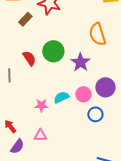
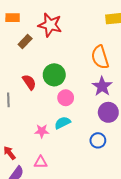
purple star: (80, 62) -> (102, 86), moved
pink circle: (83, 94) -> (66, 98), moved

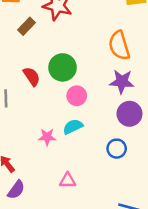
purple star: (102, 86) -> (122, 82), turned -30
pink triangle: (41, 162) -> (68, 181), moved

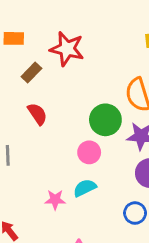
green circle: (63, 67) -> (105, 120), moved
red semicircle: (32, 76) -> (37, 114), moved

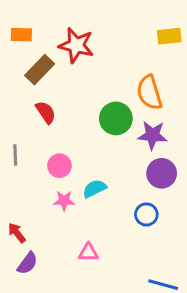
brown rectangle: (31, 72) -> (40, 70), size x1.4
pink circle: (89, 152) -> (59, 166), moved

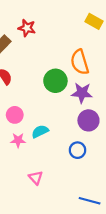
yellow rectangle: (169, 36) -> (94, 21), turned 35
red star: (76, 45) -> (27, 28), size x0.7
pink triangle: (88, 253) -> (36, 178), turned 48

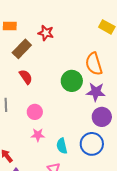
cyan semicircle: (40, 131) -> (62, 146), moved, turned -77
blue circle: (77, 150) -> (92, 144), size x1.5

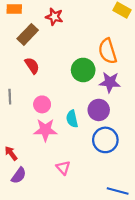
purple circle: (102, 117) -> (99, 110), moved
pink star: (38, 135) -> (45, 130), size x1.5
cyan semicircle: (62, 146) -> (72, 119), moved

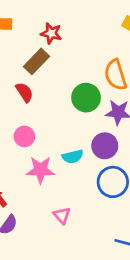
brown rectangle: (28, 34) -> (36, 61), moved
pink circle: (42, 104) -> (24, 136), moved
cyan semicircle: (72, 119) -> (73, 157), turned -91

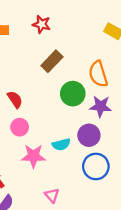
red star: (51, 33) -> (42, 24), moved
brown rectangle: (36, 61) -> (52, 61), moved
red semicircle: (24, 92) -> (15, 99), moved

